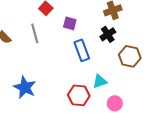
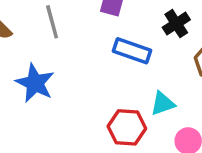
blue rectangle: (82, 50) -> (132, 51), turned -50
blue star: (25, 87) -> (35, 83), moved

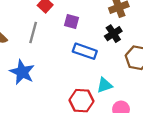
gray line: (52, 22) -> (33, 33), turned 30

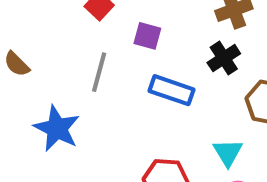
gray line: (33, 33) -> (99, 72), moved
cyan triangle: (105, 85) -> (228, 153), moved, turned -42

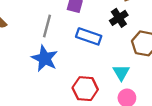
blue star: (57, 128) -> (45, 58), moved

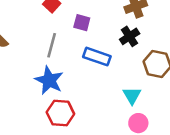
red hexagon: (85, 89) -> (60, 113), moved

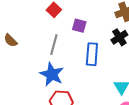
blue rectangle: (97, 57) -> (92, 54), turned 75

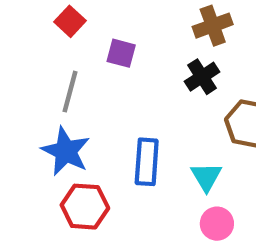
blue rectangle: (92, 54) -> (147, 162), moved

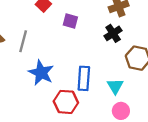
gray line: (70, 92) -> (23, 41), moved
red hexagon: (85, 207) -> (66, 102), moved

